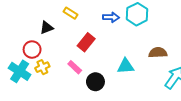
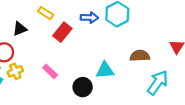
red rectangle: (86, 42) -> (62, 32), moved
black circle: (95, 82) -> (83, 87), moved

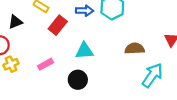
cyan triangle: (105, 70) -> (84, 51), moved
pink rectangle: (50, 71) -> (45, 64), turned -72

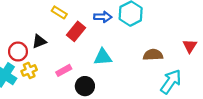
black triangle: (15, 22) -> (39, 41), moved
black circle: (78, 80) -> (85, 86), moved

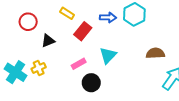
red circle: (18, 51) -> (28, 22), moved
cyan triangle: (103, 57) -> (108, 55), turned -42
pink rectangle: (64, 70) -> (79, 64), moved

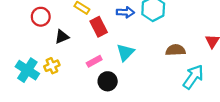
red rectangle: (83, 31) -> (99, 27), turned -66

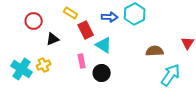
cyan triangle: (125, 52) -> (104, 45), moved, turned -42
pink rectangle: (94, 61) -> (82, 61), turned -72
black circle: (108, 81) -> (102, 73), moved

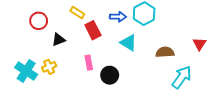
cyan triangle: (104, 45) -> (128, 43), moved

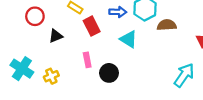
brown semicircle: (165, 52) -> (167, 25), moved
yellow cross: (49, 67) -> (51, 76), moved

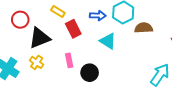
black triangle: (56, 36) -> (40, 38), size x1.6
yellow cross: (51, 76) -> (37, 62), moved, turned -32

